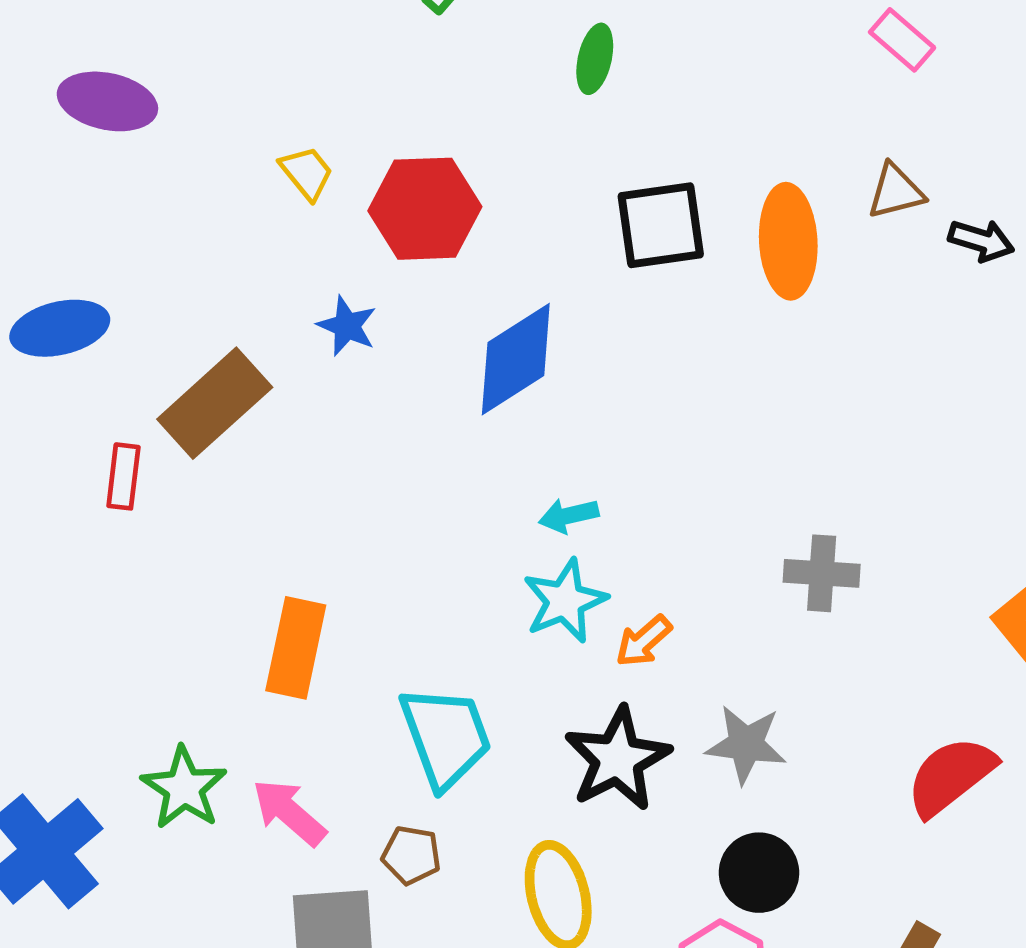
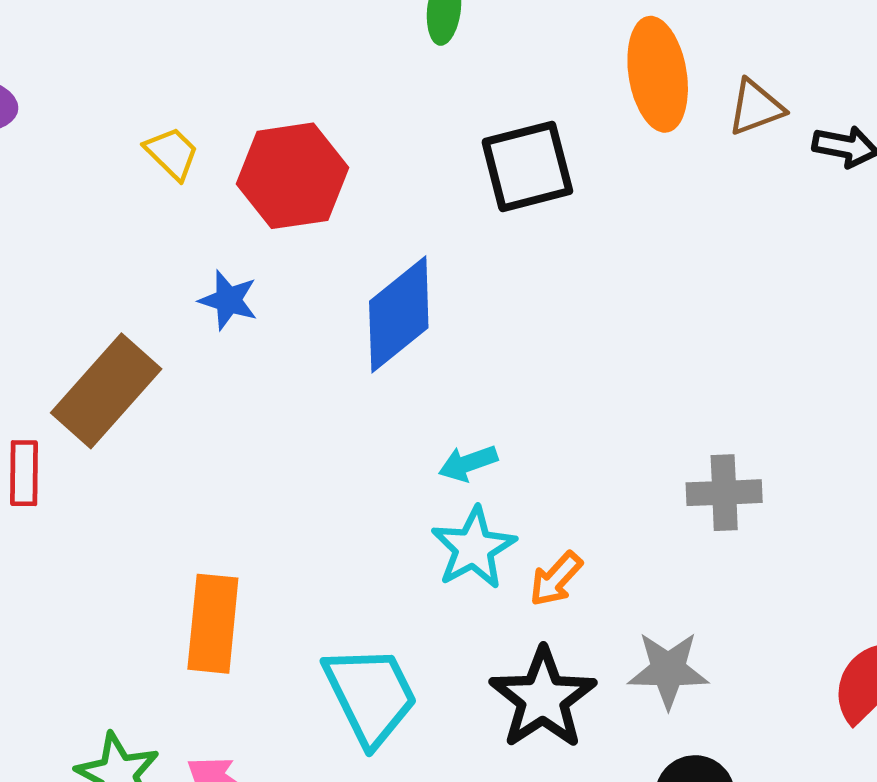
orange ellipse: (788, 241) -> (658, 74), moved

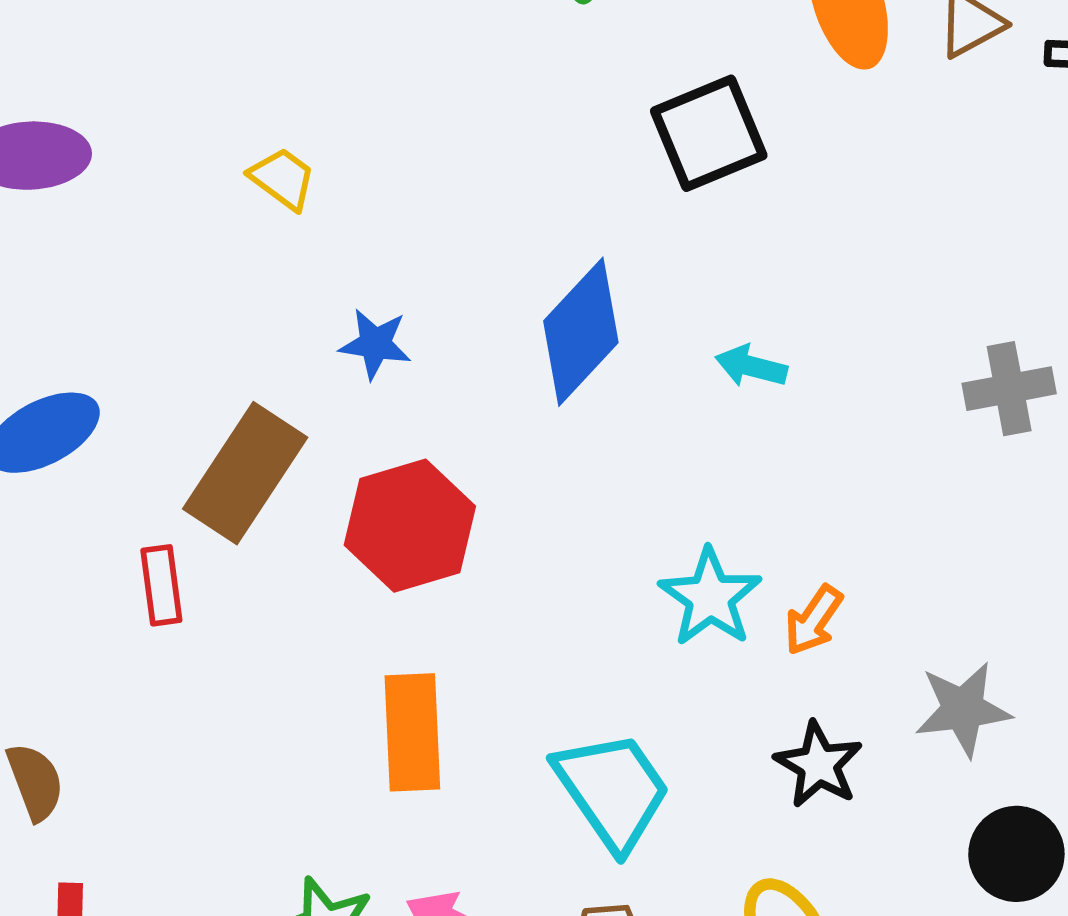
red hexagon: (293, 176) -> (410, 526), moved
cyan arrow: (468, 463) -> (751, 366), moved, turned 42
gray cross: (724, 493) -> (1009, 389), moved
black star: (543, 698) -> (819, 765), size x0.7

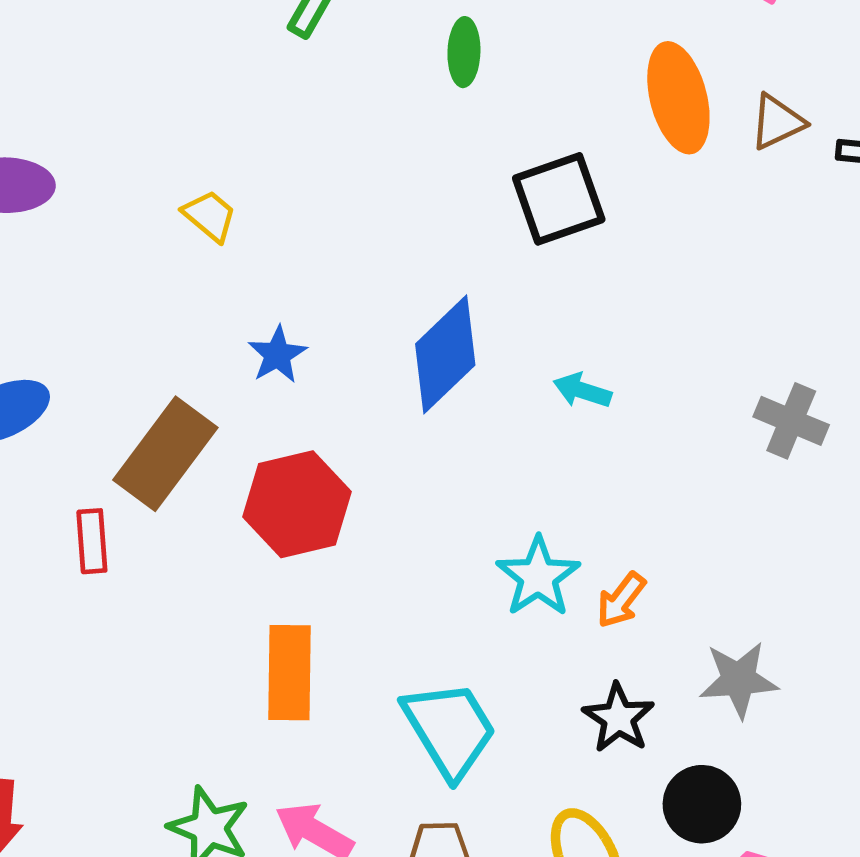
blue star: (375, 344) -> (277, 355), turned 30
gray cross: (1009, 389) -> (791, 421), turned 30
black circle: (1016, 854) -> (702, 804), moved

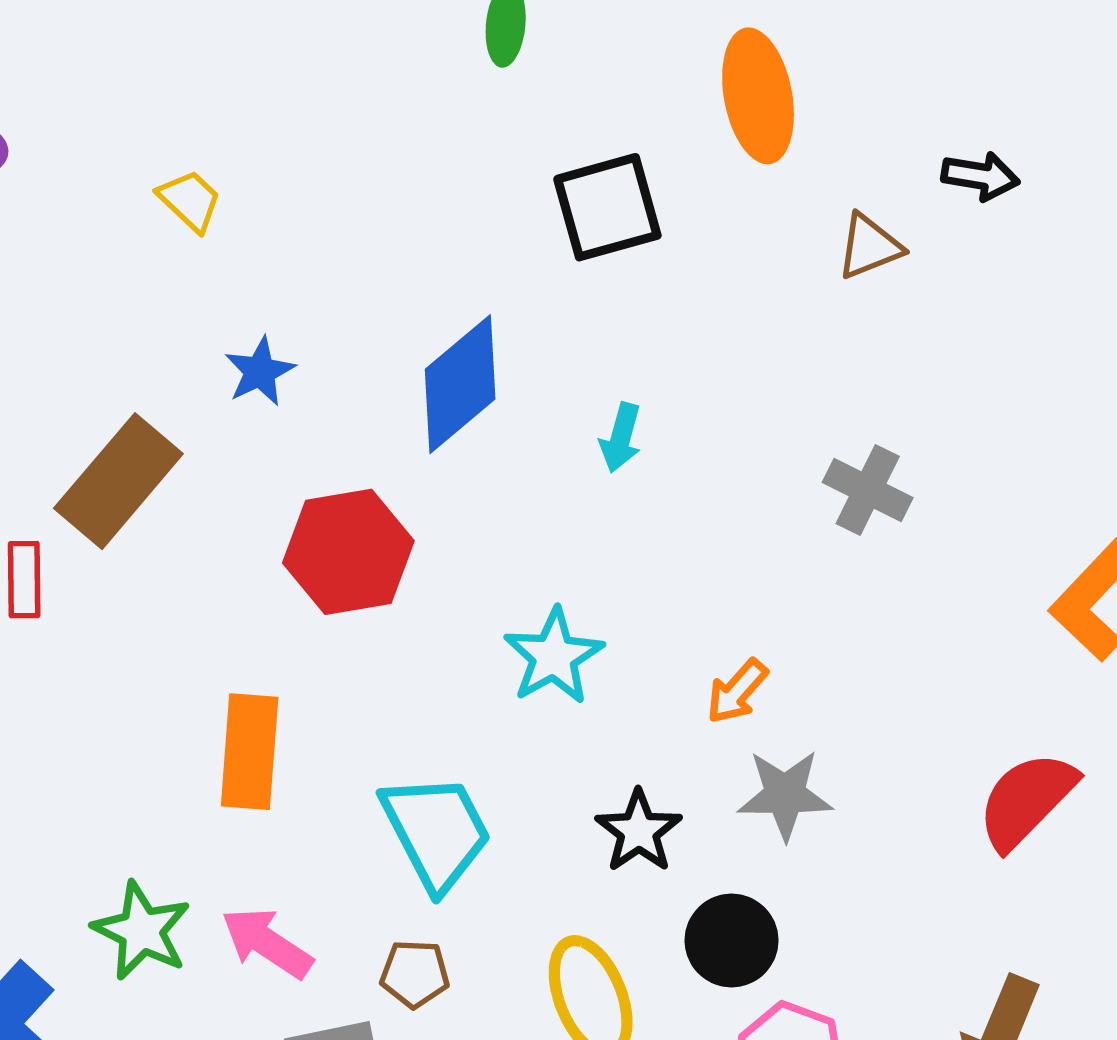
brown triangle: (777, 122) -> (869, 246), moved
cyan arrow: (582, 390) -> (621, 438), turned -96
red hexagon: (297, 504) -> (348, 552), moved
orange arrow: (621, 600) -> (737, 691), moved

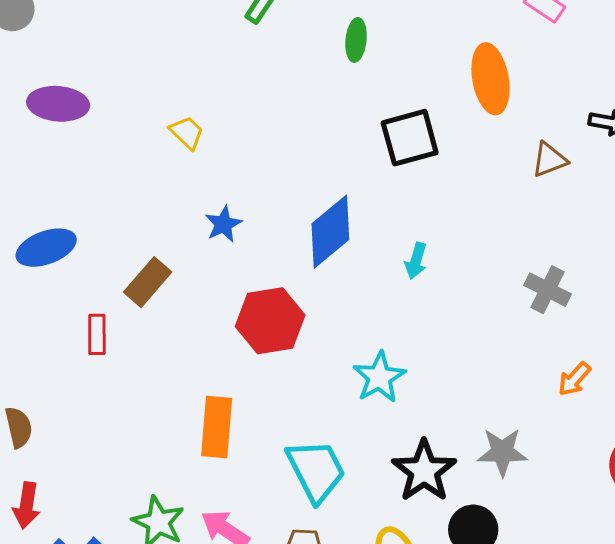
brown rectangle: (118, 481) -> (148, 282), size x0.7
orange arrow: (737, 691) -> (574, 379), moved
black star: (639, 831) -> (424, 471), size x1.4

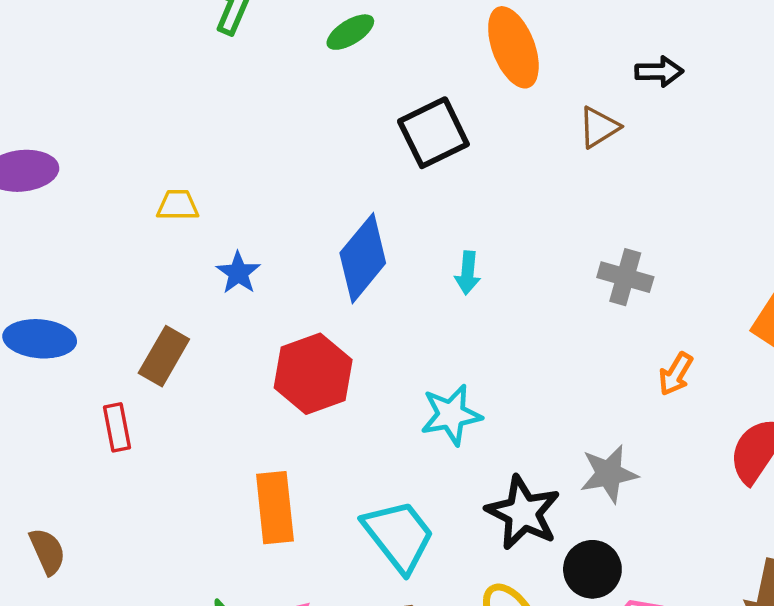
green ellipse: (356, 40) -> (350, 32), turned 63
yellow trapezoid: (187, 133) -> (178, 205), moved, turned -33
blue ellipse: (46, 248) -> (40, 339), turned 36
cyan star: (379, 377) -> (451, 415), turned 30

